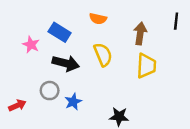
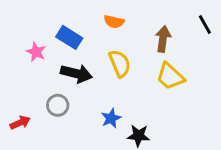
black line: (176, 21) -> (205, 24), turned -35
yellow trapezoid: (146, 66) -> (170, 76), turned 130
blue star: (73, 102) -> (111, 118), moved

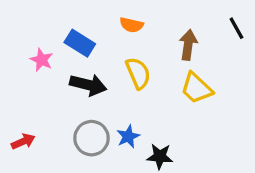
gray circle: (58, 105) -> (91, 138), moved, size x1.4

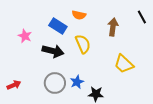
blue rectangle: (80, 43) -> (58, 26), moved
yellow trapezoid: (196, 88) -> (124, 64), moved

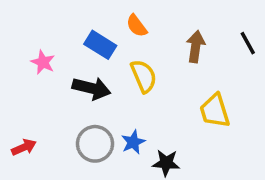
orange semicircle: (79, 15) -> (137, 26), turned 40
black line: (142, 17) -> (248, 43), moved
yellow trapezoid: (124, 64) -> (215, 111), turned 30

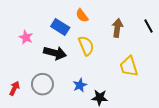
gray circle: (95, 144) -> (42, 84), moved
red arrow: (24, 147) -> (14, 88), turned -40

